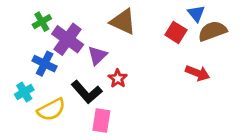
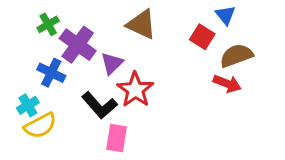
brown semicircle: (212, 31) -> (236, 56), moved
red star: (118, 78) -> (135, 90), size x1.6
yellow semicircle: (51, 110) -> (40, 126), moved

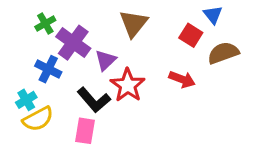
brown triangle: (141, 24) -> (134, 23), turned 44
red arrow: (227, 84) -> (182, 79), moved
pink rectangle: (117, 138) -> (85, 131), moved

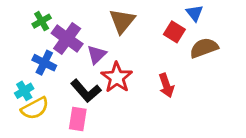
red arrow: (182, 79) -> (166, 85), moved, turned 50

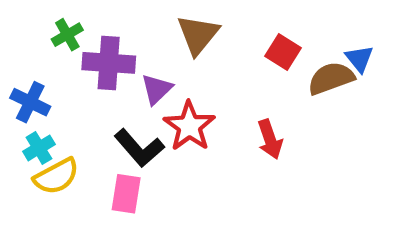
blue triangle: (195, 13) -> (359, 59), moved
purple cross: (67, 39) -> (109, 63), turned -32
blue cross: (44, 63) -> (30, 102), moved

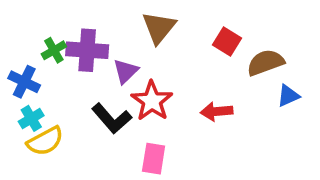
green cross: (67, 35) -> (54, 50), moved
blue triangle: (359, 59) -> (288, 96), moved, turned 45
red arrow: (270, 139) -> (217, 111), turned 104
pink rectangle: (126, 194) -> (154, 159), moved

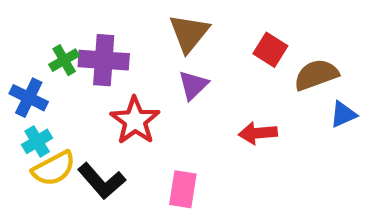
purple triangle: (126, 71) -> (193, 85), moved
red star: (152, 101) -> (135, 121), moved
black L-shape: (112, 118) -> (102, 181), moved

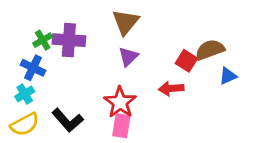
red square: (270, 50) -> (186, 61), moved
blue cross: (29, 98) -> (33, 68), moved
red star: (135, 121) -> (120, 102), moved
yellow semicircle: (54, 168) -> (25, 124), moved

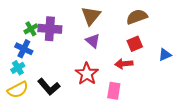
brown semicircle: (210, 50) -> (137, 17), moved
purple triangle: (128, 57) -> (93, 41), turned -35
red square: (186, 61) -> (135, 44), turned 35
pink rectangle: (121, 126) -> (114, 91), moved

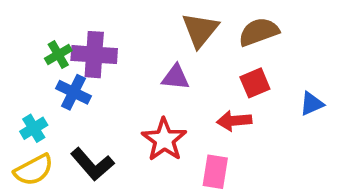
brown triangle: (91, 16) -> (200, 30), moved
purple triangle: (93, 41) -> (176, 77), turned -35
blue cross: (24, 49) -> (73, 92), moved

